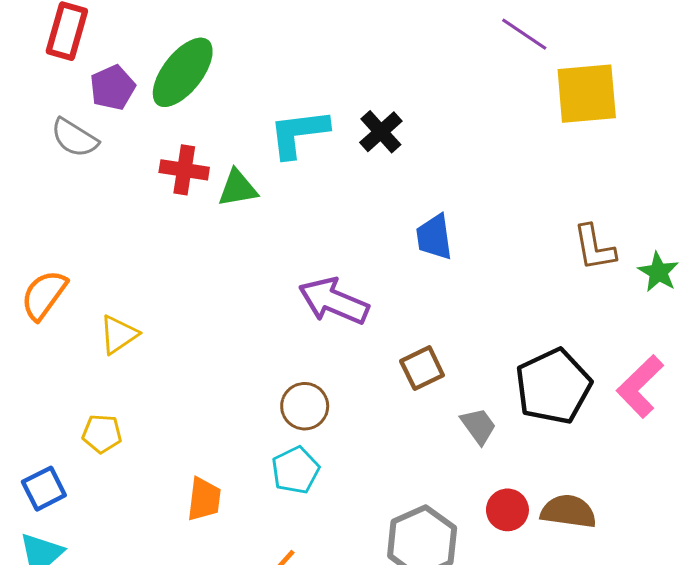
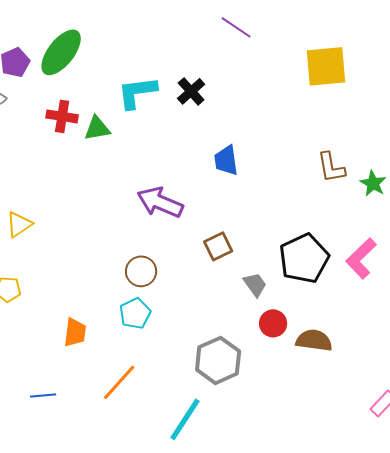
purple line: (524, 34) -> (236, 27), moved
red circle: (507, 510) -> (273, 323), moved

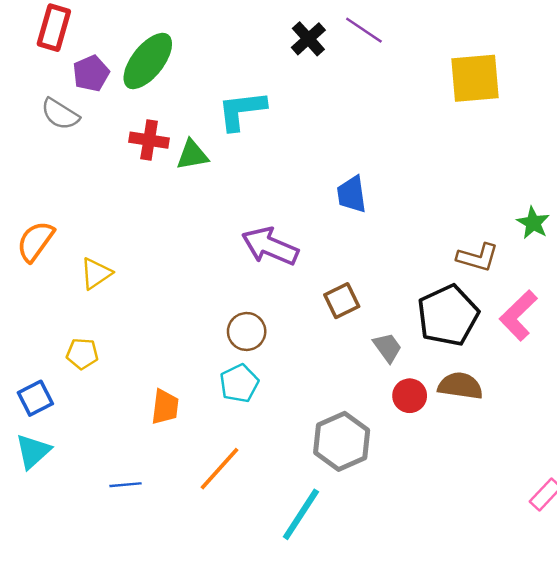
black cross: (191, 91) -> (308, 39), moved
brown L-shape: (331, 167) -> (478, 257), moved, turned -64
brown semicircle: (314, 340) -> (460, 386), moved

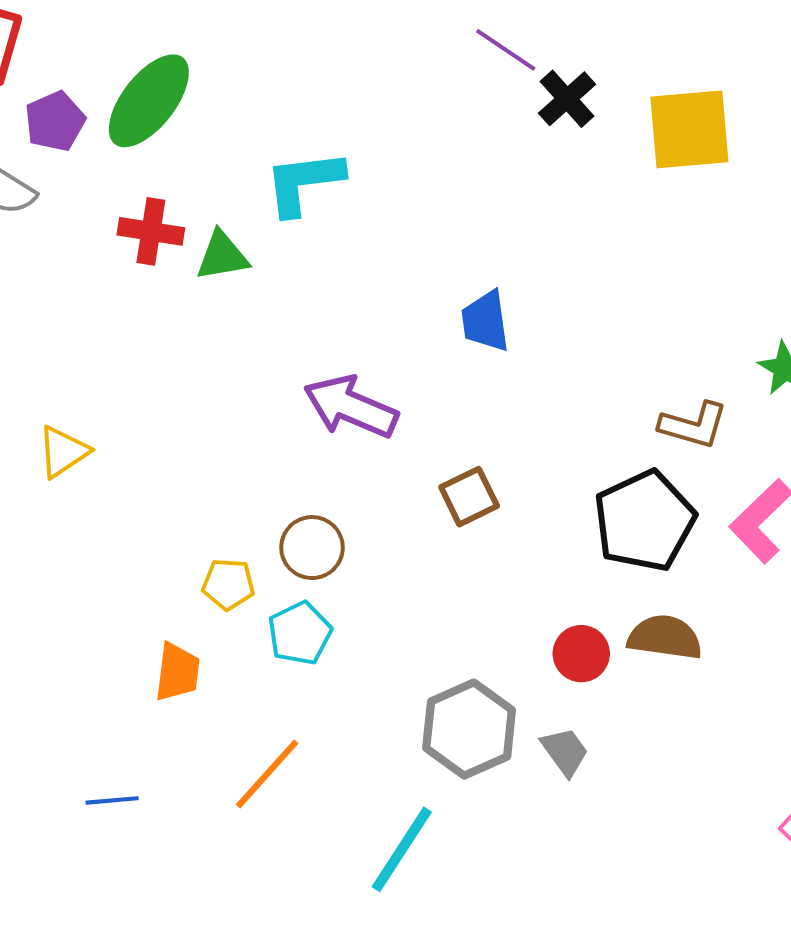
black cross: (308, 39) -> (567, 99), moved
gray trapezoid: (387, 348) -> (565, 752), moved
yellow pentagon: (82, 354) -> (228, 584), moved

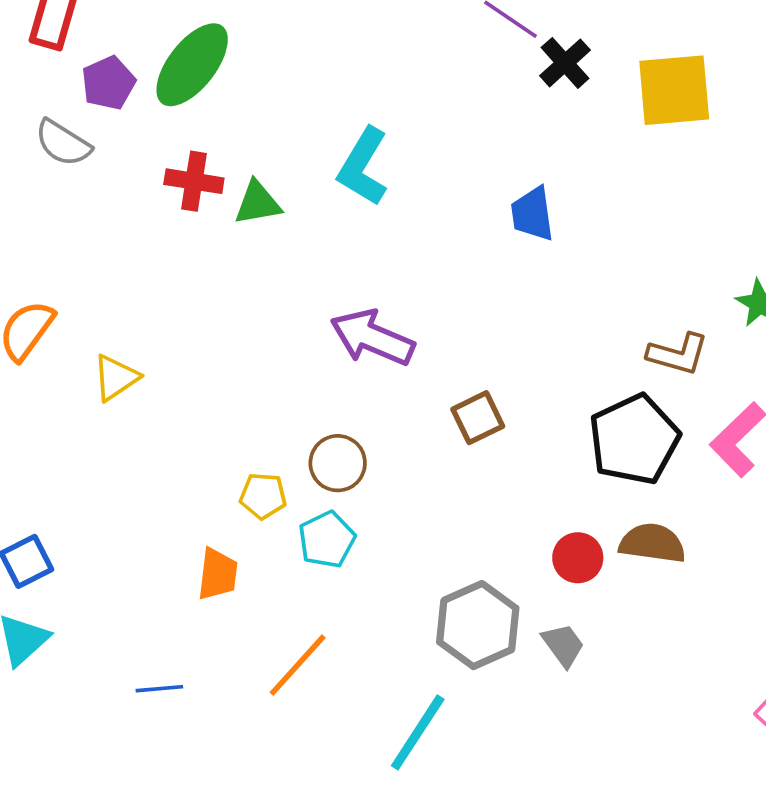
cyan L-shape: (304, 182) -> (363, 167), moved, turned -52
blue trapezoid: (485, 321) -> (532, 214), moved

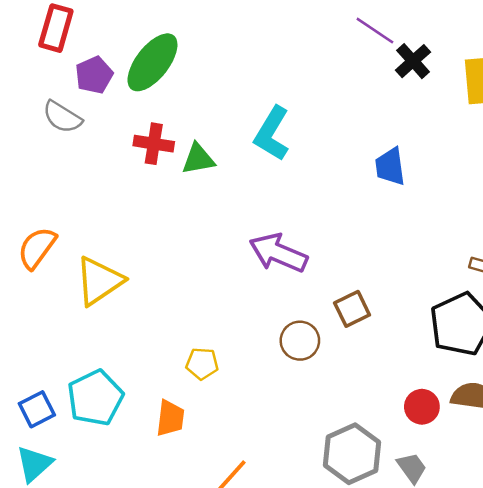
yellow triangle: (116, 378) -> (99, 281), size x1.5
brown circle: (338, 463) -> (300, 341), moved
cyan pentagon: (327, 540) -> (95, 398), moved, size x1.4

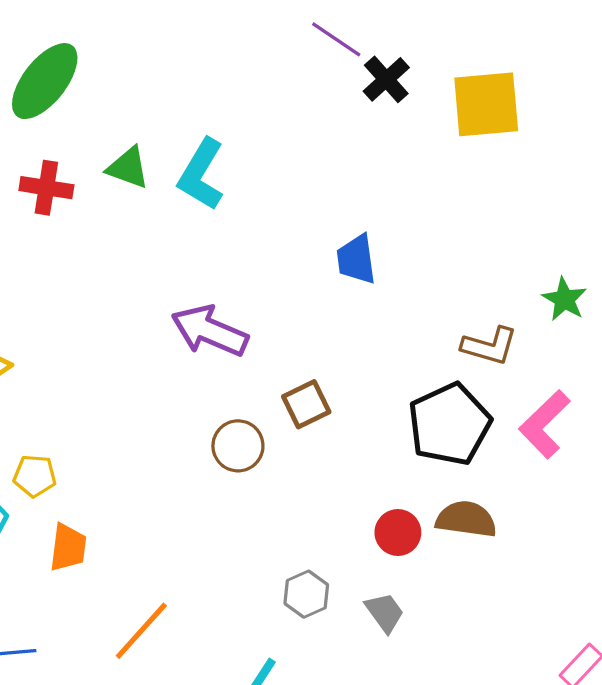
green triangle: (198, 159) -> (128, 168), moved, turned 30
blue trapezoid: (390, 167) -> (356, 259), moved
yellow pentagon: (202, 364) -> (35, 476), moved
gray hexagon: (352, 454) -> (306, 594), size x0.6

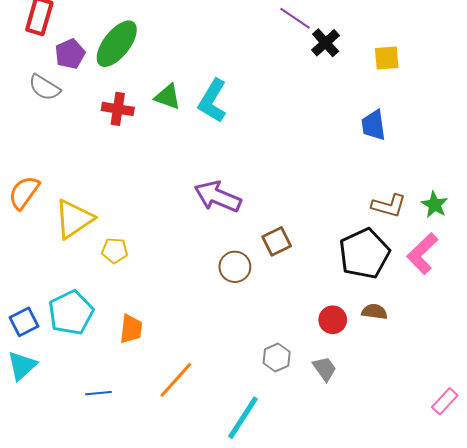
yellow square: (486, 104) -> (387, 58), size x0.6
blue trapezoid: (356, 259) -> (373, 125), moved
green star: (564, 299) -> (435, 205), moved
yellow pentagon: (35, 476) -> (115, 251), moved
brown semicircle: (466, 519) -> (374, 312), size x0.7

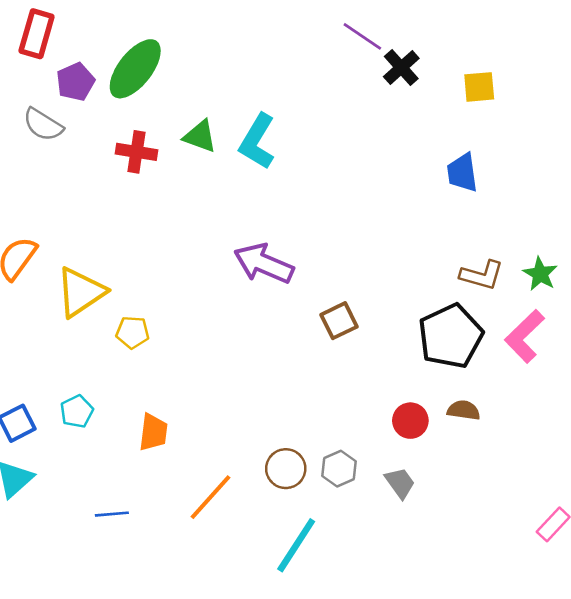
brown circle: (235, 267) -> (286, 469), moved
cyan pentagon: (71, 313) -> (77, 412), size x0.6

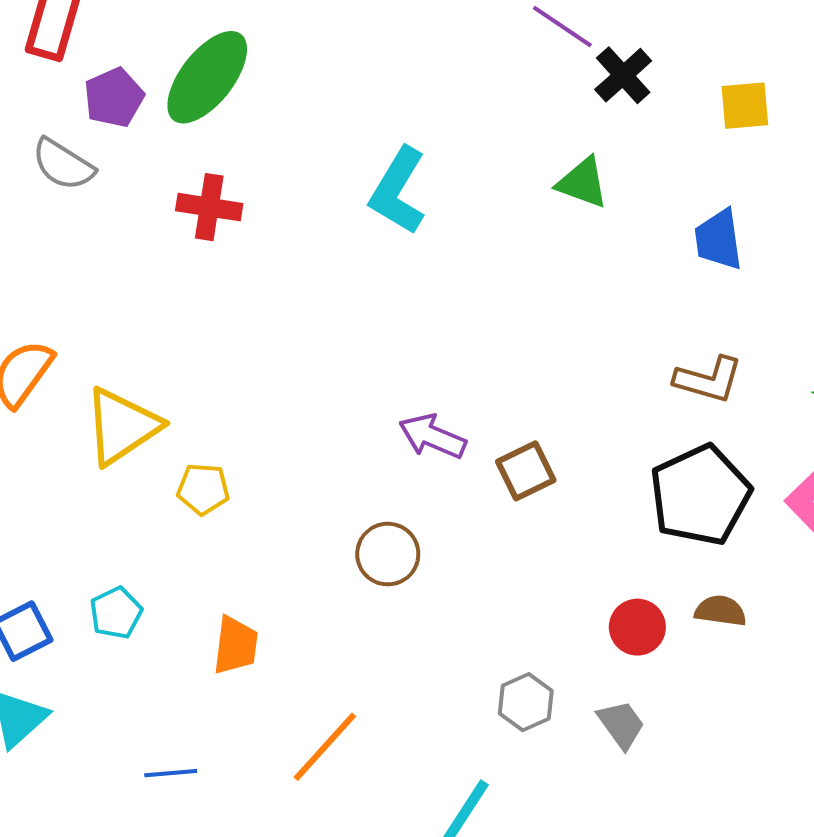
green triangle: (200, 136) -> (583, 183), moved
purple arrow: (264, 264) -> (432, 436), moved, size x0.7
brown L-shape: (482, 275) -> (708, 380), moved
brown circle: (286, 469) -> (388, 554), moved

